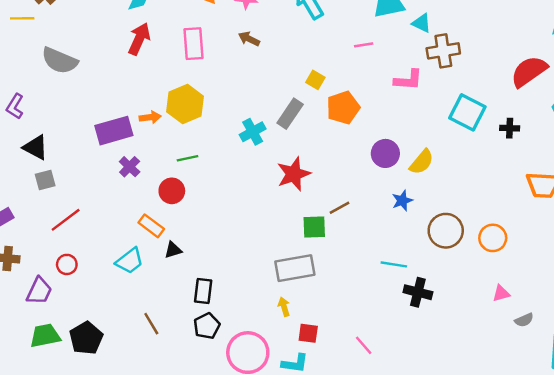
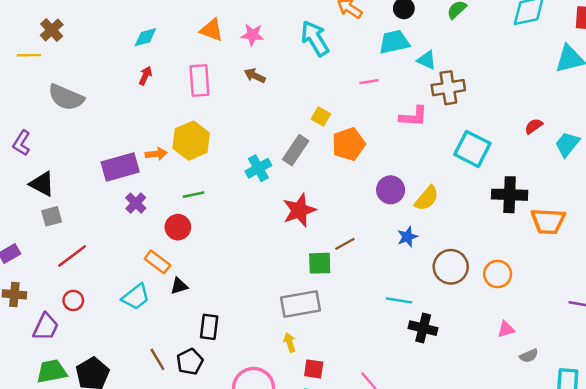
red arrow: (139, 39) -> (145, 76), size x0.6
red semicircle: (529, 71) -> (534, 126), moved, size x0.5
black cross: (510, 128) -> (510, 195), moved, size x1.8
black pentagon: (207, 326) -> (190, 362), moved

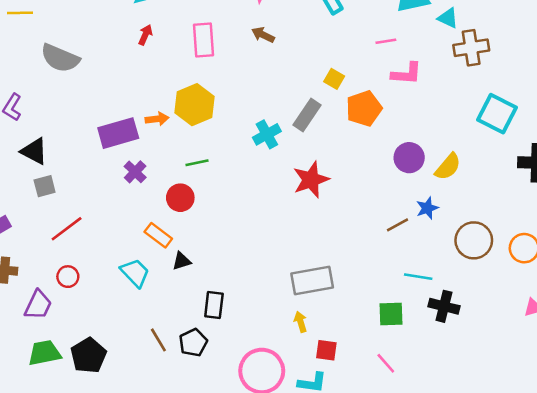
pink L-shape: (413, 117) -> (407, 74), moved
brown line: (345, 244) -> (397, 225), moved
green square: (320, 263) -> (391, 314), moved
cyan trapezoid: (136, 297) -> (135, 273), turned -96

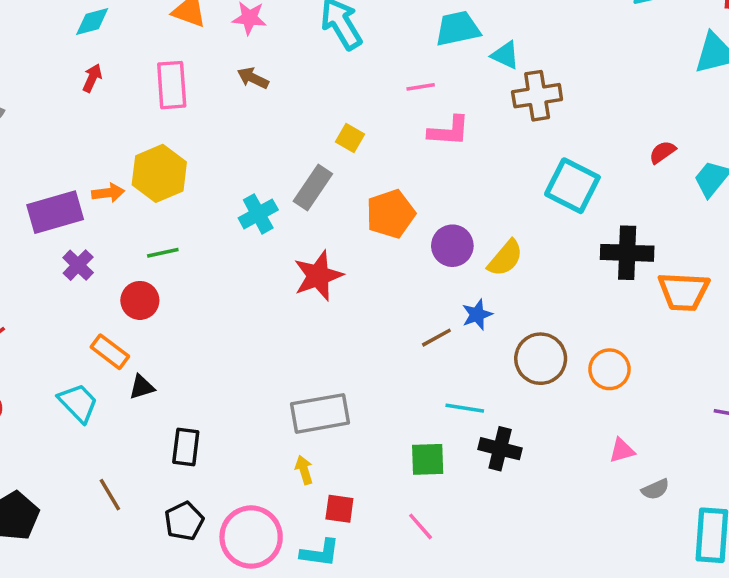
orange pentagon: (364, 109) -> (391, 214), moved
black pentagon: (193, 343) -> (184, 521), moved

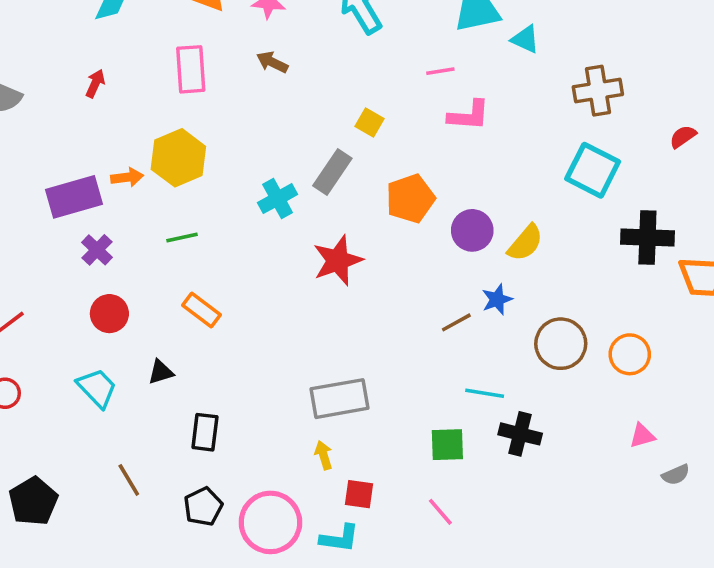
red arrow: (92, 78) -> (95, 83), moved
brown cross: (537, 96) -> (598, 91), moved
red circle: (140, 300) -> (109, 314), moved
orange rectangle: (110, 352) -> (201, 310), moved

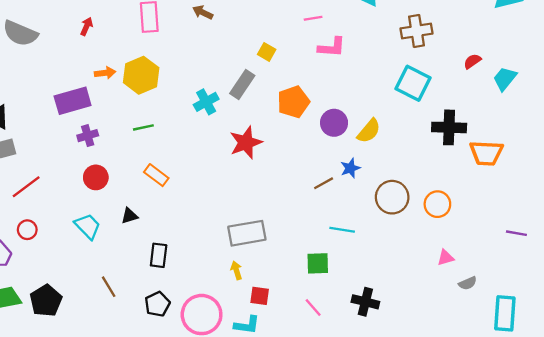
orange arrow: (127, 177) -> (105, 73), moved
purple cross: (97, 250) -> (88, 136), turned 30
black cross: (520, 434) -> (365, 302), moved

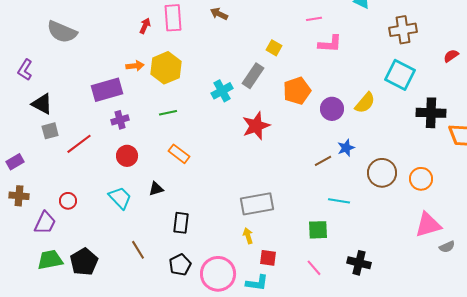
red arrow: (86, 26) -> (145, 26), moved
yellow semicircle: (369, 131) -> (365, 103), moved
red line: (26, 187) -> (79, 144), moved
pink triangle: (446, 258) -> (428, 225), size x1.8

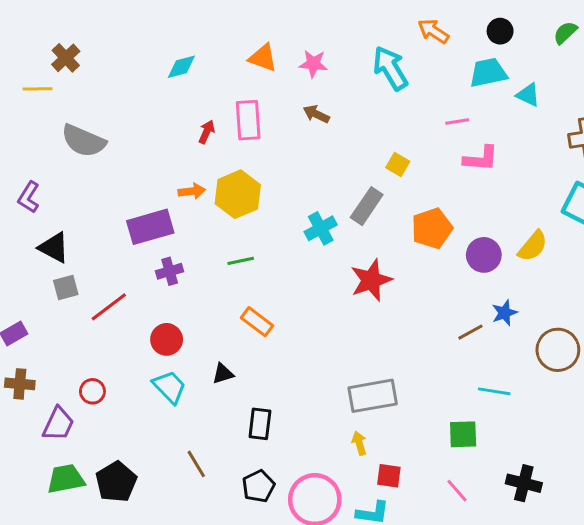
red circle: (127, 156) -> (167, 339), moved

